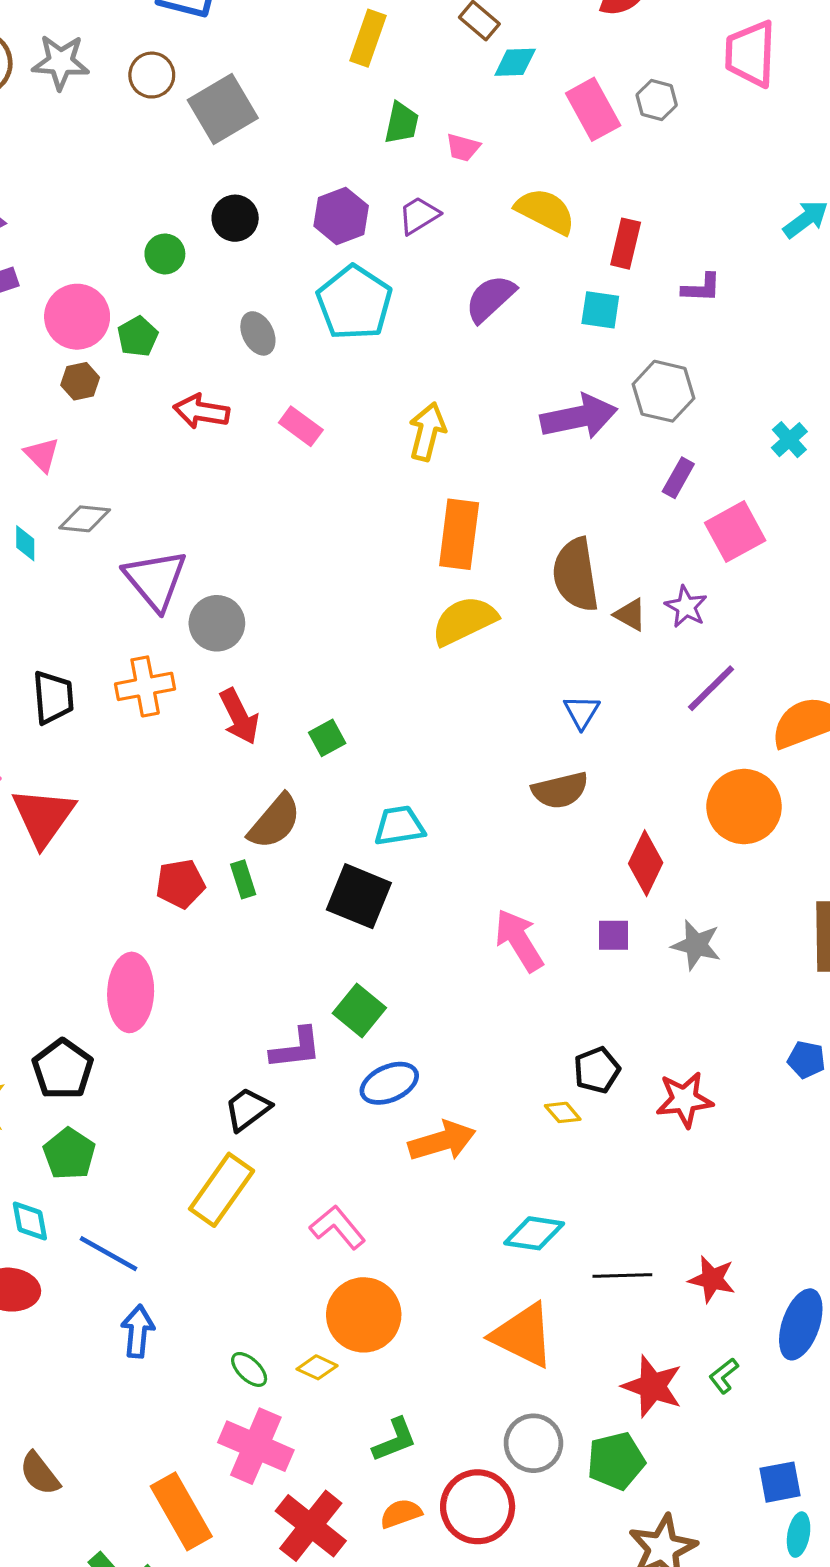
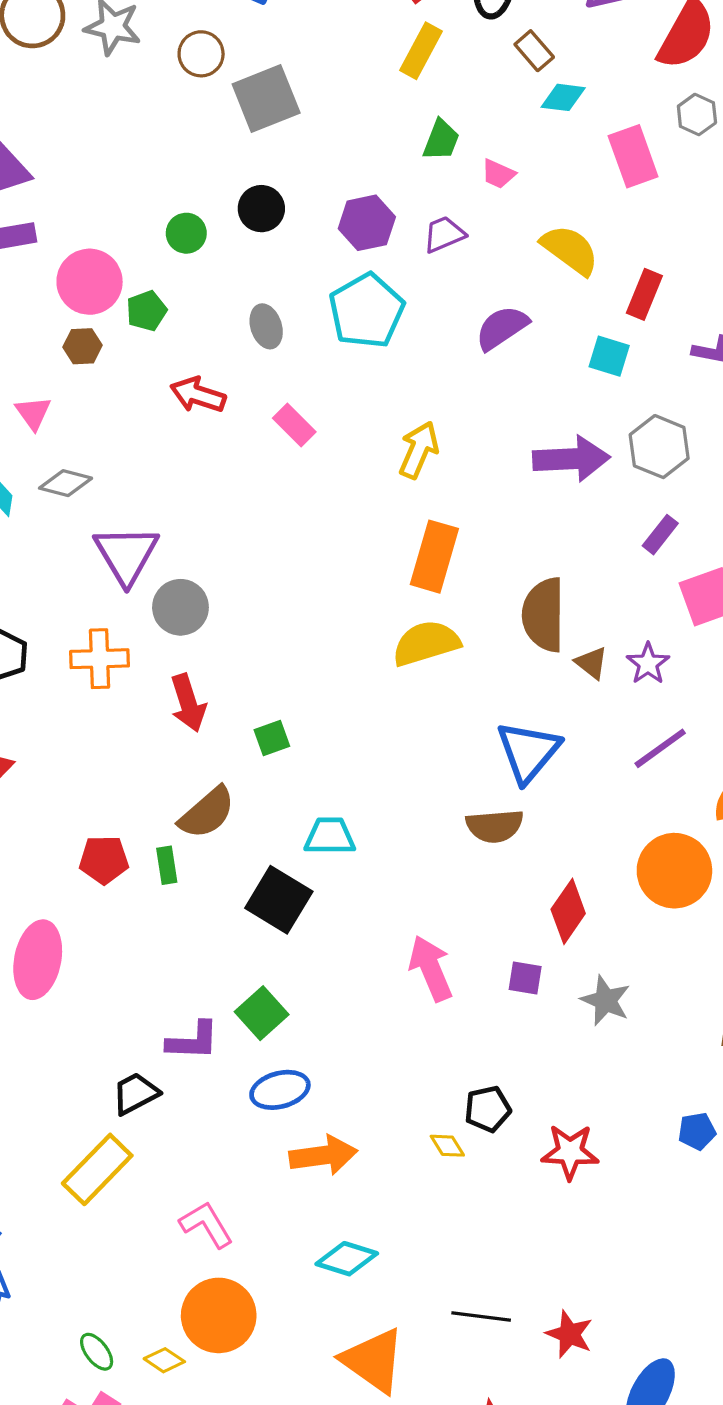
gray hexagon: (657, 100) -> (697, 114), moved
blue triangle: (582, 712) -> (528, 752), size x1.8
blue pentagon: (806, 1060) -> (697, 1131), turned -30
cyan diamond: (534, 1233) -> (347, 1259), moved

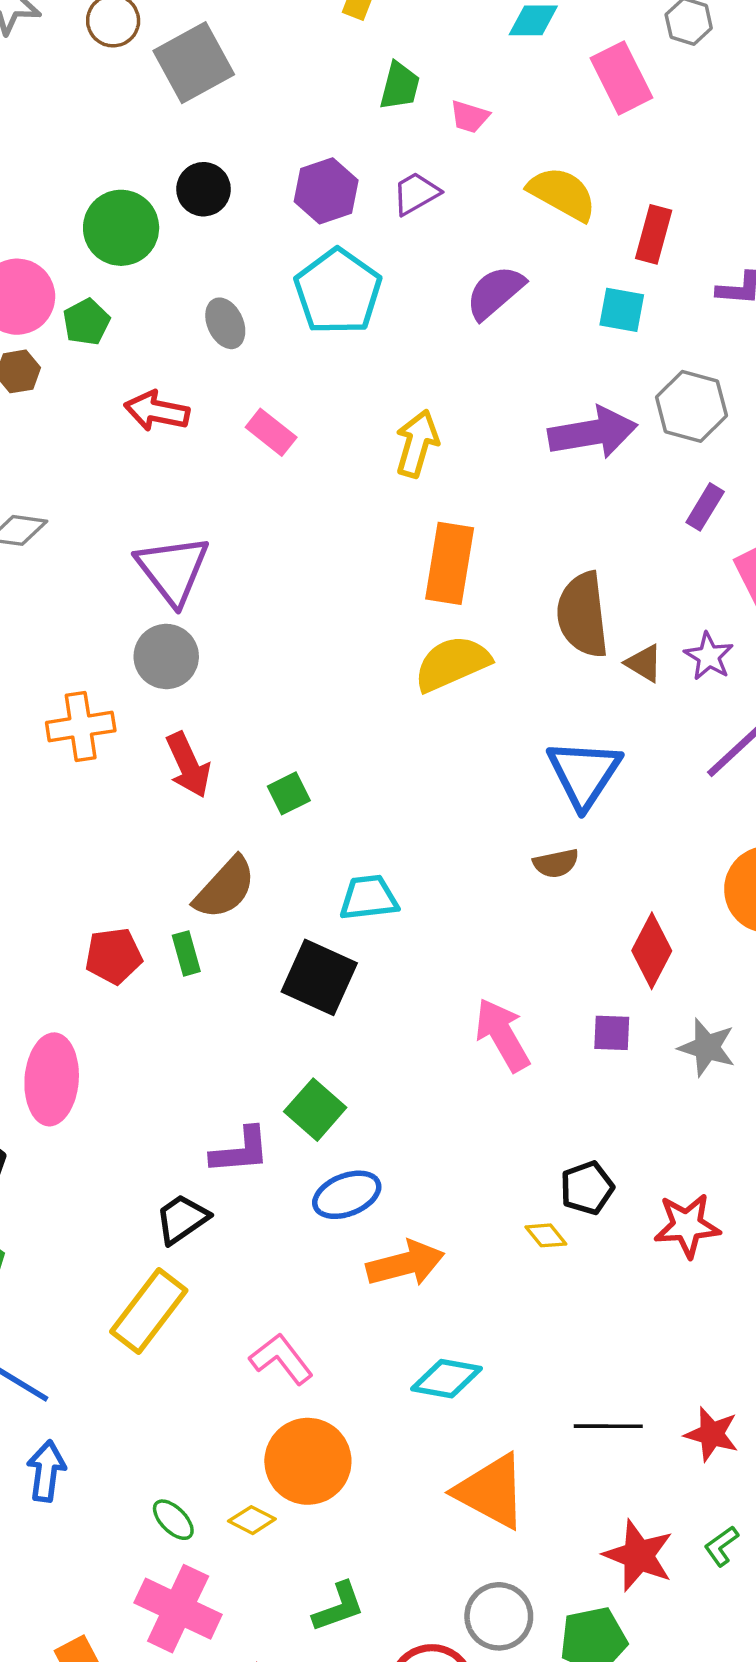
green circle: (186, 233) -> (121, 228), size x1.6
purple triangle: (126, 555) -> (173, 570), moved
brown semicircle: (495, 826) -> (556, 863), size x0.7

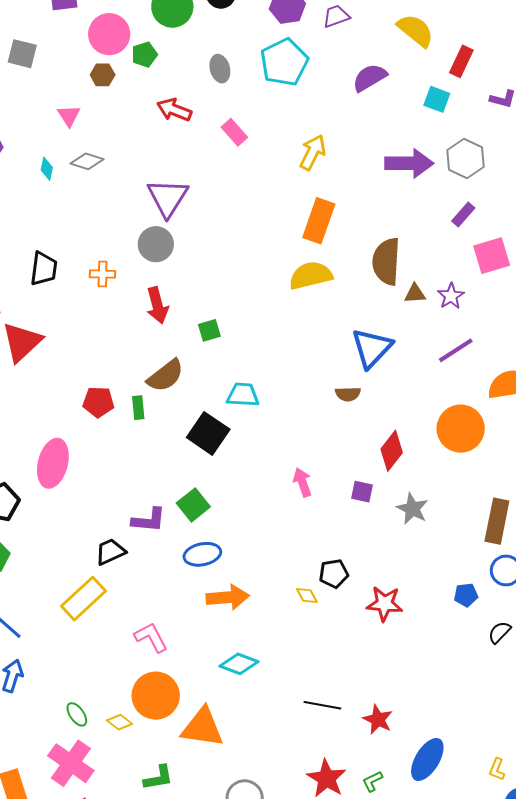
brown triangle: (644, 663) -> (415, 294), turned -45
orange cross: (81, 727) -> (103, 274), size x0.7
pink arrow: (502, 1035) -> (302, 482), size x0.7
orange triangle: (491, 1491) -> (202, 727), moved, turned -30

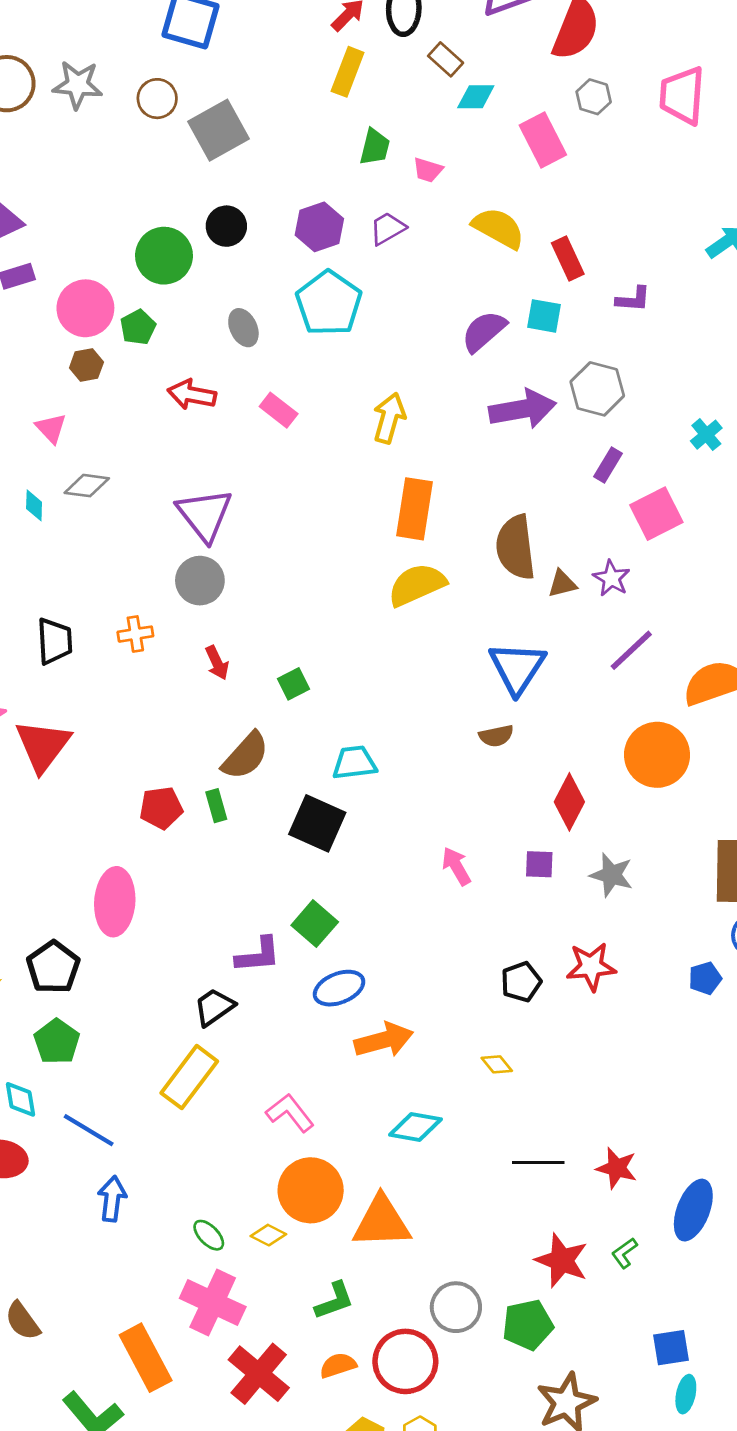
red rectangle: (461, 61) -> (568, 259), turned -40
purple semicircle: (370, 78) -> (484, 331), moved
red arrow: (157, 305) -> (217, 663), size x0.7
yellow diamond: (307, 596) -> (497, 1064), moved
red star: (385, 604) -> (591, 967), moved

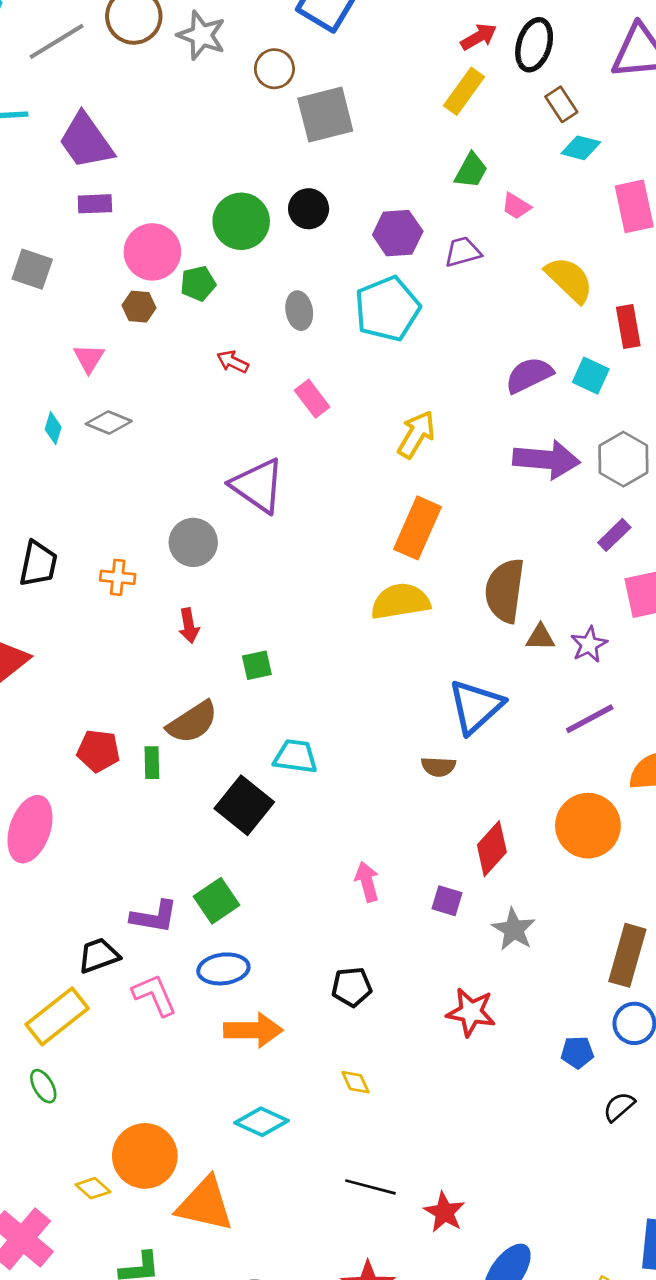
red arrow: (192, 395) -> (233, 362), size x0.7
purple triangle: (205, 515) -> (258, 486), moved, turned -32
black pentagon: (521, 982) -> (352, 987), moved
pink L-shape: (290, 1113) -> (154, 995), moved
green ellipse: (209, 1235) -> (43, 1086), moved

